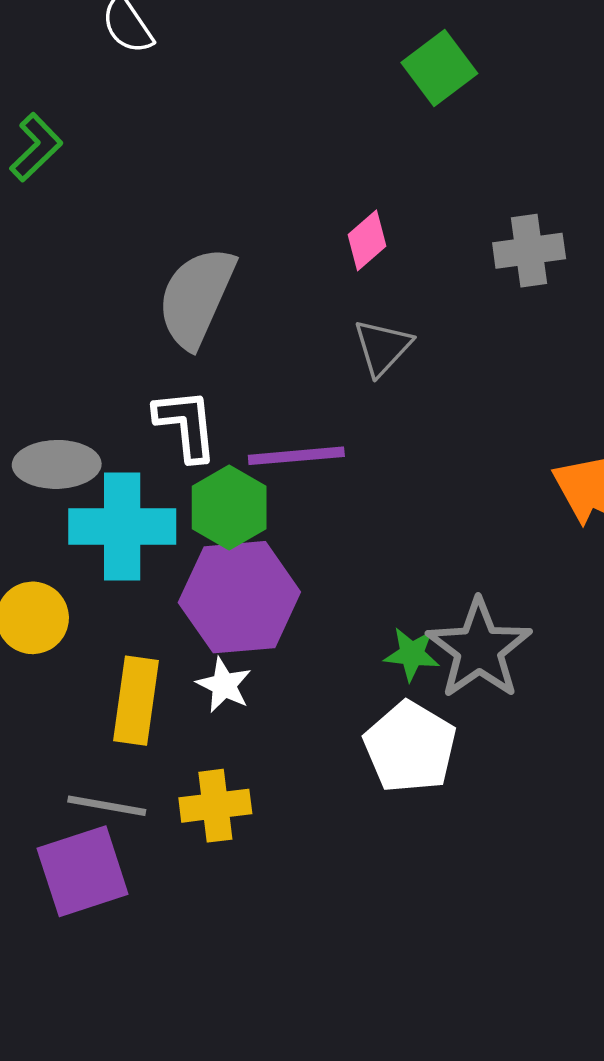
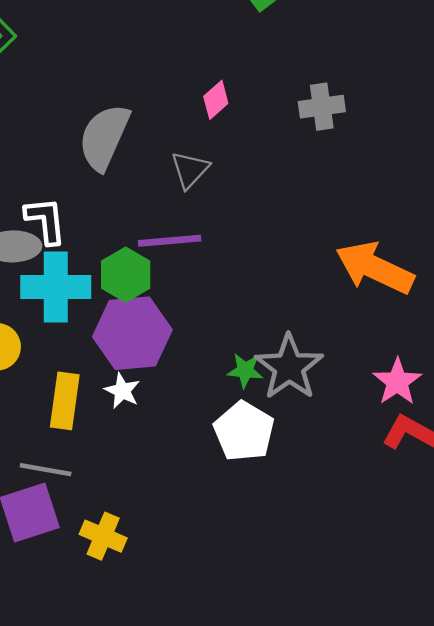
gray triangle: (382, 347) -> (190, 170), moved
white L-shape: (186, 425) -> (46, 220), moved
yellow cross: (215, 806) -> (103, 536), moved, turned 30

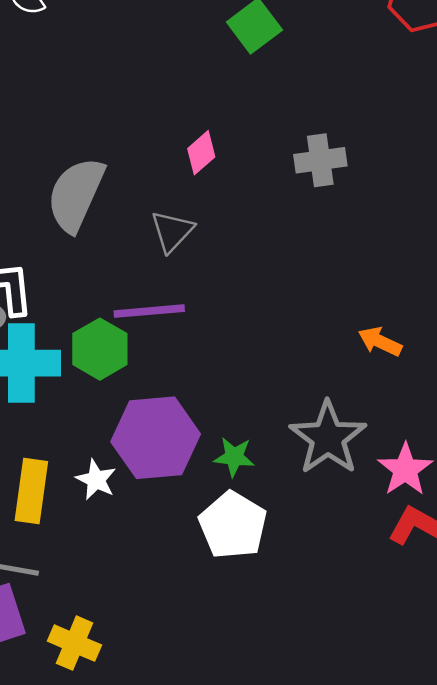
orange arrow: (375, 268) -> (380, 341), size x0.5
purple hexagon: (132, 333) -> (156, 438), moved
gray star: (289, 367) -> (328, 438), moved

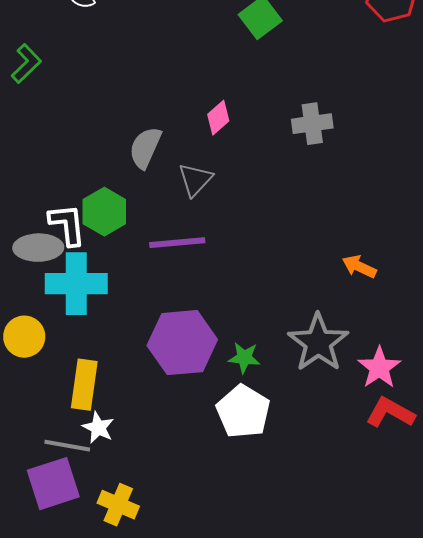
gray semicircle: (76, 194) -> (145, 148), moved, size x0.7
green hexagon: (100, 349) -> (104, 212), moved
white star: (96, 480) -> (98, 428), moved

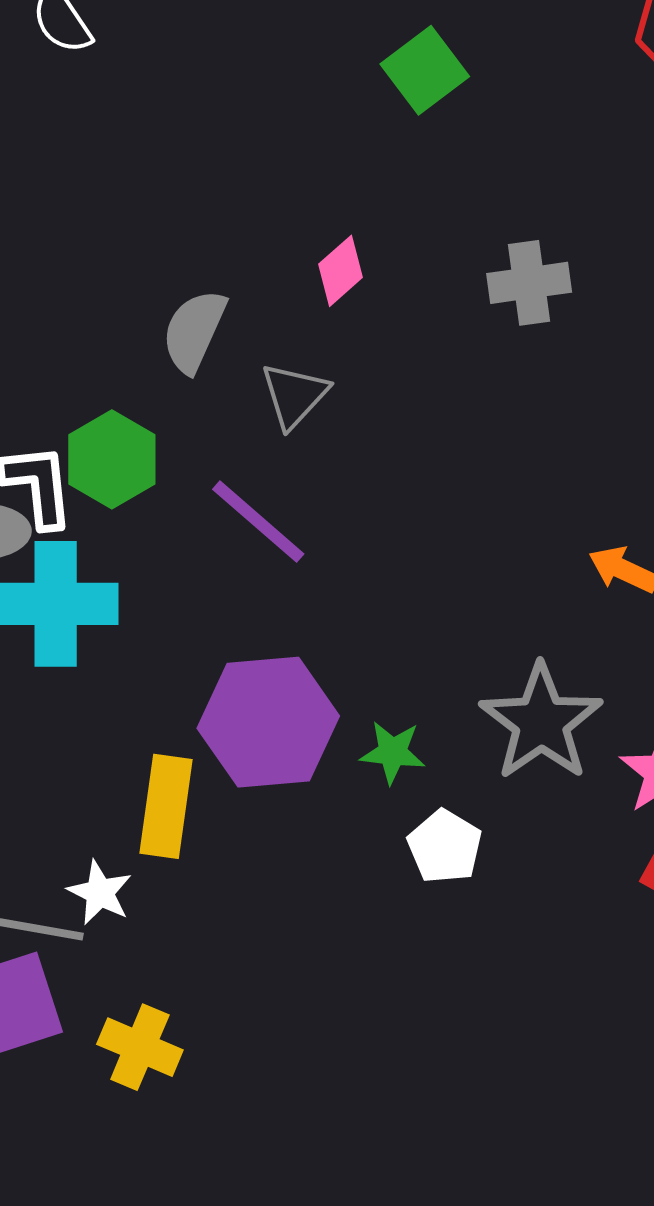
purple line: (177, 243) -> (258, 522), turned 46
yellow rectangle: (84, 385) -> (166, 806), moved
white pentagon: (243, 412) -> (445, 847), moved, size x0.7

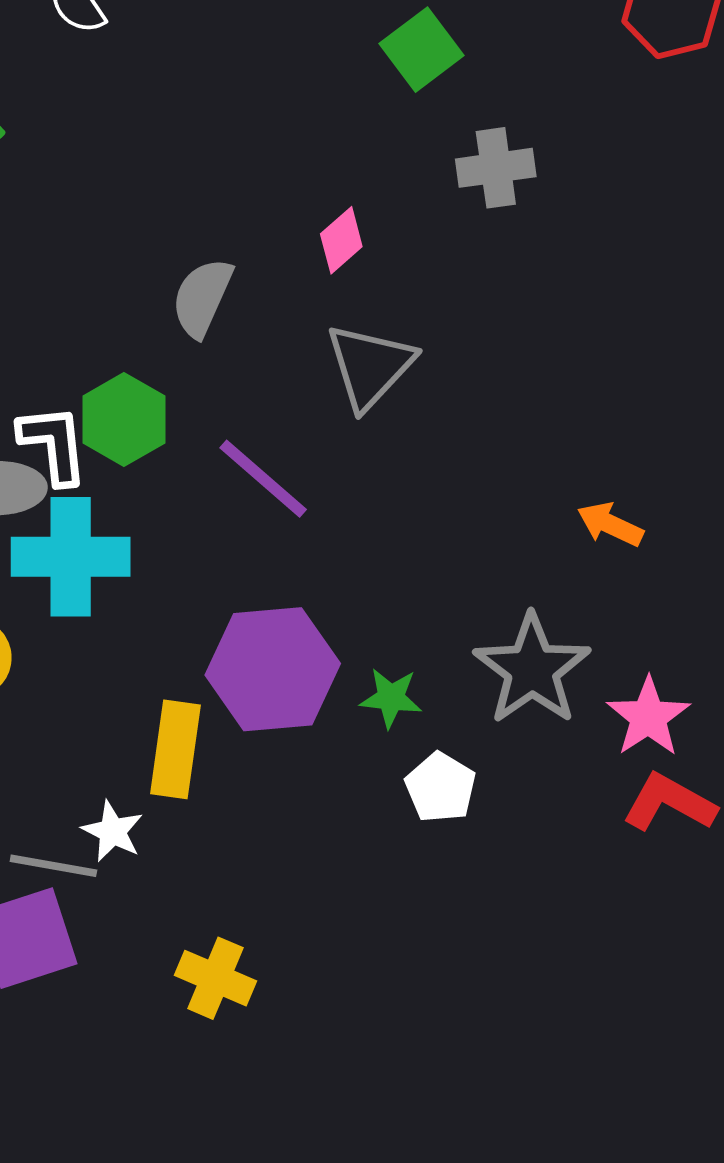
gray cross: (529, 283) -> (496, 168), moved
gray triangle: (294, 395) -> (370, 366), moved, size x1.4
yellow cross: (140, 1047) -> (216, 978), moved

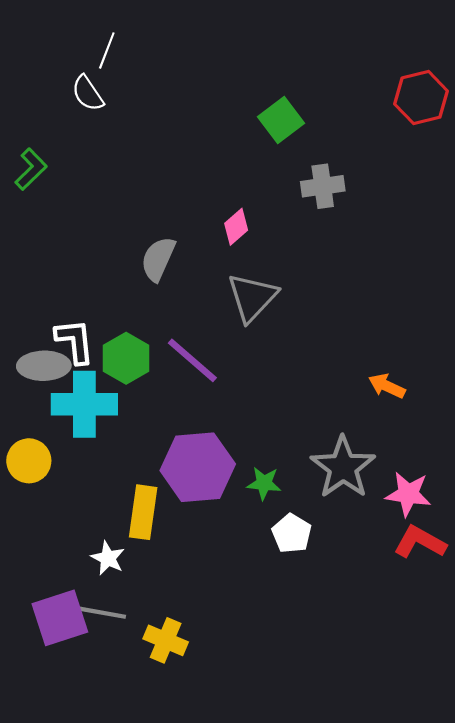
green hexagon: (124, 419) -> (126, 358), moved
pink star: (648, 717) -> (408, 494), turned -30
gray line: (53, 866) -> (102, 613), moved

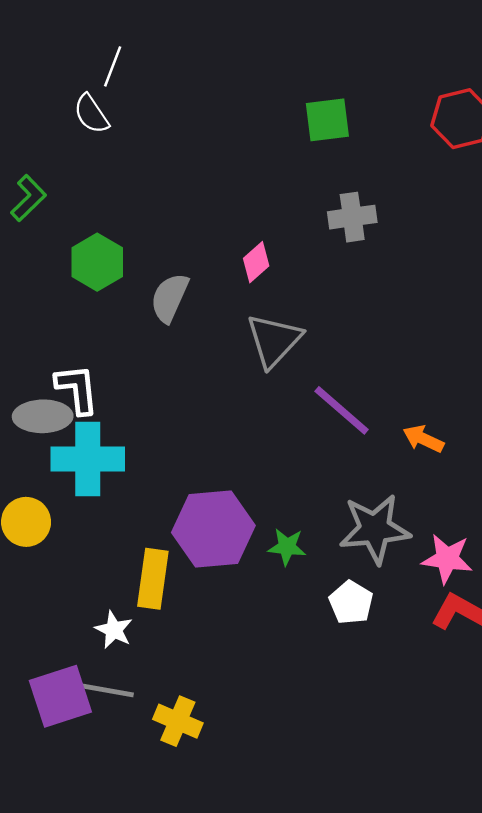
green square: (281, 120) -> (327, 120), moved, turned 30
green hexagon: (126, 358) -> (97, 262), moved
purple line: (192, 360) -> (342, 410), moved
gray star: (343, 467) -> (375, 529), turned 30
white pentagon: (292, 534) -> (351, 603), moved

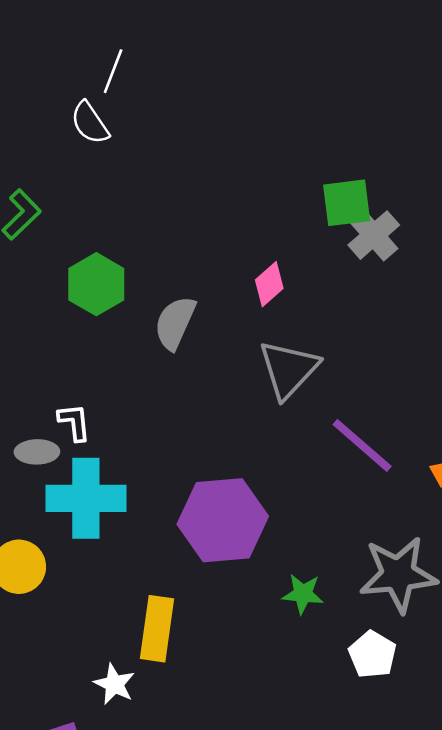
green square: (327, 120) -> (347, 203), moved
gray cross: (352, 217) -> (374, 235), turned -33
white L-shape: (77, 389) -> (74, 422), size x0.7
gray ellipse: (43, 416) -> (37, 452), size x0.7
purple hexagon: (213, 529) -> (223, 520), moved

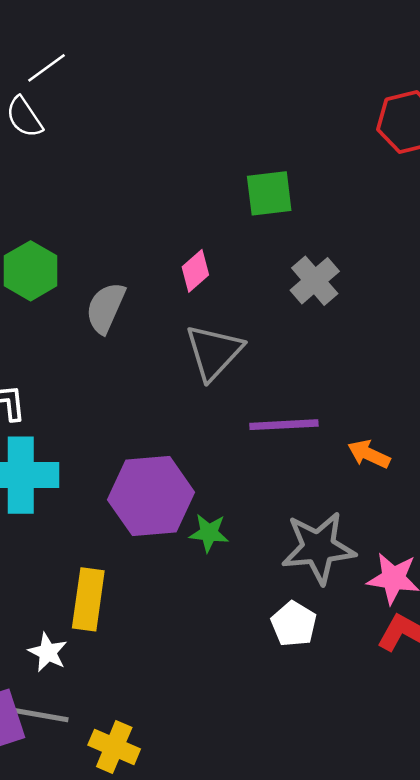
white line: (113, 71) -> (47, 68), turned 33
gray cross: (374, 235) -> (315, 281), moved
purple line: (362, 445) -> (284, 425), turned -44
green star: (303, 594) -> (209, 533), moved

